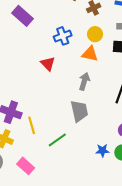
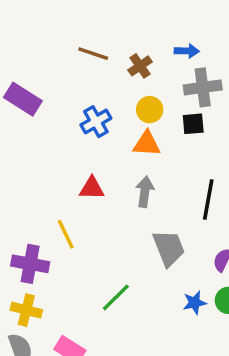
red triangle: (48, 64) -> (92, 188), moved, turned -35
gray trapezoid: (79, 111) -> (169, 248), moved
yellow line: (32, 125) -> (66, 234), moved

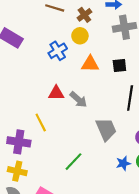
yellow circle: (150, 110) -> (80, 36), moved
black square: (193, 124) -> (119, 65), moved
gray arrow: (145, 192) -> (78, 100), moved, turned 126

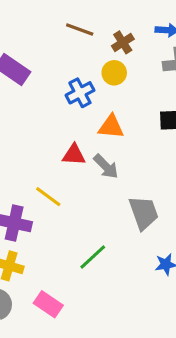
orange triangle: (90, 64) -> (111, 127), moved
yellow line: (41, 123) -> (48, 197), turned -30

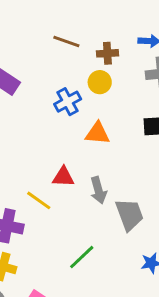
brown cross: (123, 42) -> (107, 53), turned 30
red triangle: (74, 155) -> (63, 177), moved
gray arrow: (106, 166) -> (98, 190), moved, turned 30

